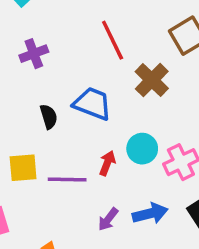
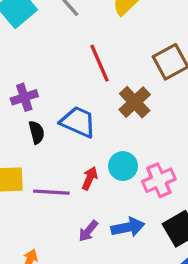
purple cross: (34, 54) -> (24, 97), moved

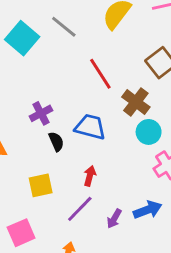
cyan circle: (123, 166) -> (149, 132), moved
red arrow: (90, 178) -> (90, 176), moved
purple line: (51, 192) -> (80, 209), moved, turned -40

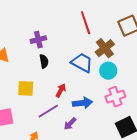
blue trapezoid: (90, 127) -> (82, 63), moved
blue arrow: (148, 210) -> (82, 103), moved

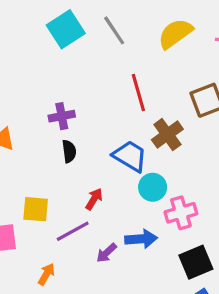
cyan circle: (108, 71) -> (153, 187), moved
yellow square: (26, 88) -> (36, 209), moved
blue arrow: (82, 103) -> (141, 239), moved

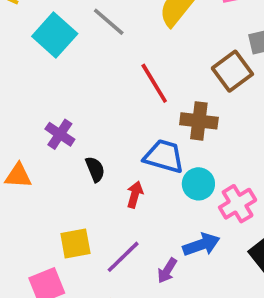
purple cross: (62, 116) -> (60, 134), moved, turned -30
brown cross: (167, 134) -> (199, 121), turned -32
red arrow: (94, 199) -> (135, 195), moved

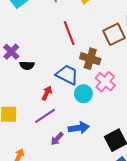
black semicircle: (95, 169) -> (27, 65), moved, turned 104
pink cross: (238, 204) -> (105, 82), moved, turned -30
purple line: (123, 257) -> (45, 116), moved

